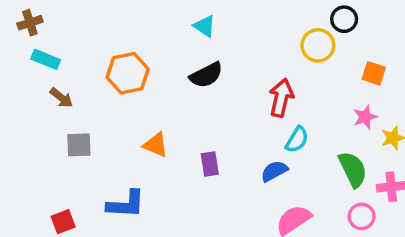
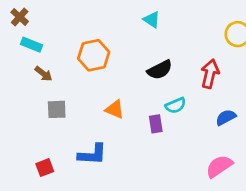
brown cross: (30, 23) -> (20, 17), turned -30
black semicircle: (206, 75) -> (160, 70), moved
cyan semicircle: (297, 140) -> (176, 105), moved, turned 36
blue semicircle: (274, 171) -> (226, 117), moved

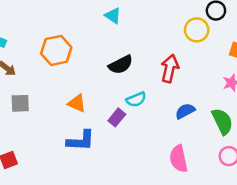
purple rectangle: (156, 124) -> (117, 117), turned 48
blue L-shape: (92, 154) -> (81, 141), moved
pink semicircle: (219, 166) -> (179, 159), turned -68

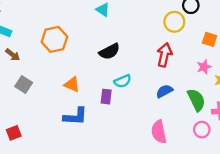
red arrow: (170, 69) -> (164, 55), moved
gray square: (20, 103) -> (24, 85), turned 35
purple rectangle: (117, 117) -> (106, 97), turned -32

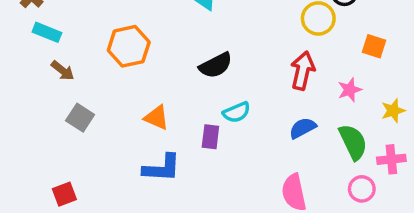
pink star: (204, 67) -> (350, 90), moved

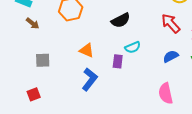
red arrow: (303, 71) -> (171, 23), turned -55
gray square: (80, 118) -> (43, 60), moved, turned -35
blue L-shape: (162, 168) -> (90, 79), turned -55

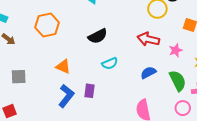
red arrow: (171, 23) -> (148, 39), turned -35
purple rectangle: (118, 61) -> (90, 91), moved

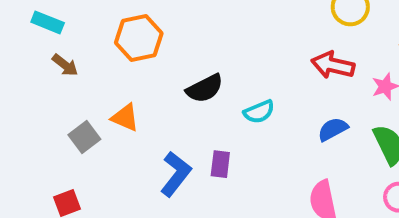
black semicircle: (98, 36) -> (205, 88), moved
orange triangle: (63, 67) -> (125, 118), moved
gray square: (19, 77) -> (84, 137), turned -35

